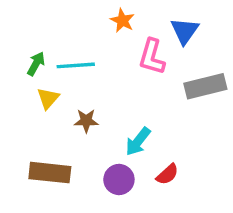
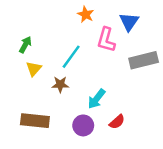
cyan line: (76, 65) -> (71, 57), moved, turned -50

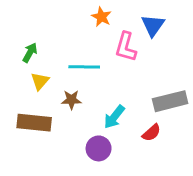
cyan line: (71, 57) -> (84, 67), turned 55
gray rectangle: (144, 60) -> (170, 101), moved
brown rectangle: (35, 121) -> (34, 123), moved
red semicircle: (117, 122) -> (151, 133), moved

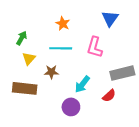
orange star: (101, 17) -> (63, 24), moved
pink L-shape: (126, 47) -> (95, 47), moved

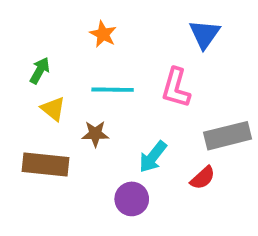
orange star: (63, 24) -> (103, 34), moved
yellow triangle: (29, 59) -> (53, 109), turned -32

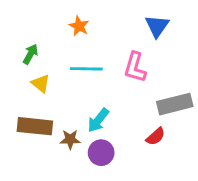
brown star: (95, 134) -> (70, 139), moved
cyan arrow: (153, 157) -> (98, 120), moved

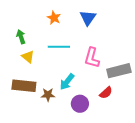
blue triangle: (157, 26) -> (88, 18), moved
green arrow: (30, 54) -> (21, 37), turned -48
pink L-shape: (135, 67) -> (92, 58), moved
purple circle: (101, 153) -> (80, 104), moved

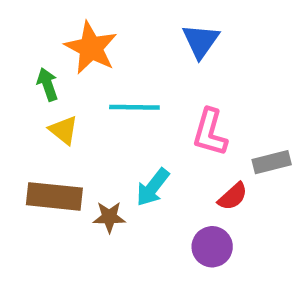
orange star: (54, 18) -> (91, 48), moved, size x1.6
gray rectangle: (119, 71) -> (272, 162), size x0.7
red semicircle: (106, 93) -> (233, 196), moved
purple circle: (80, 104) -> (212, 247), moved

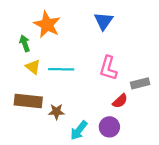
cyan line: (134, 107) -> (61, 69), moved
cyan arrow: (153, 187) -> (79, 130), moved

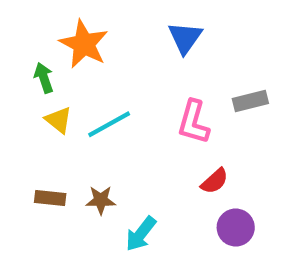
cyan line: (61, 69) -> (109, 124), turned -30
gray rectangle: (140, 83) -> (250, 101), moved
brown rectangle: (28, 101) -> (50, 198), moved, size x0.6
purple circle: (109, 127) -> (236, 228), moved

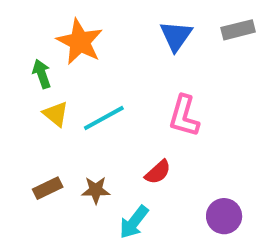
gray rectangle: (250, 101) -> (238, 30), moved
red semicircle: (215, 181) -> (158, 172), moved
brown rectangle: (50, 198) -> (48, 188), turned -32

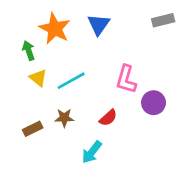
blue triangle: (176, 36) -> (99, 24), moved
brown star: (96, 190) -> (64, 118), moved
purple circle: (224, 216) -> (153, 103), moved

